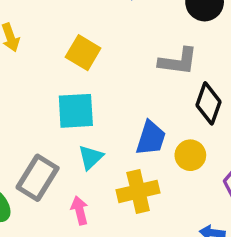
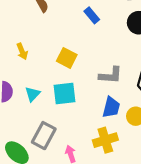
gray L-shape: (178, 61) -> (111, 75), moved
cyan triangle: (91, 157) -> (32, 94), moved

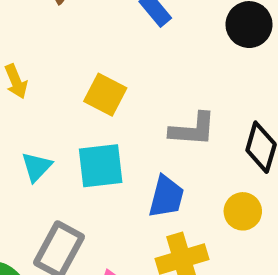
blue trapezoid: (111, 107) -> (166, 197), moved

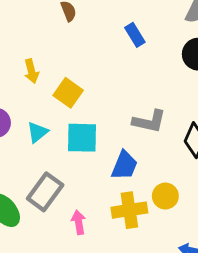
yellow square: (105, 95) -> (68, 93), moved
yellow circle: (243, 211) -> (165, 196), moved

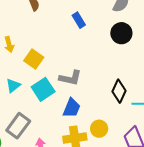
gray L-shape: (149, 121) -> (70, 78), moved
cyan square: (82, 138) -> (43, 89), turned -35

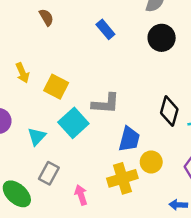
cyan triangle: (13, 86) -> (37, 136), moved
blue trapezoid: (72, 108) -> (129, 139), moved
gray rectangle: (18, 126) -> (49, 173), size x0.7

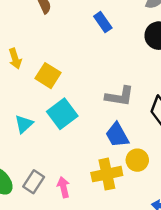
gray L-shape: (106, 104) -> (120, 96), moved
blue trapezoid: (129, 139) -> (117, 135), turned 132
gray rectangle: (49, 173) -> (34, 182), moved

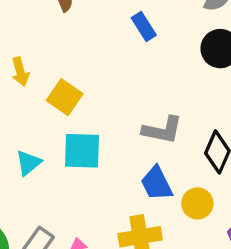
cyan square: (62, 114) -> (82, 151), turned 36
yellow circle: (137, 160) -> (197, 203), moved

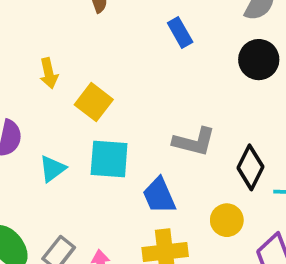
blue trapezoid: (157, 183) -> (159, 196), moved

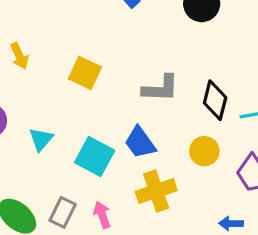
yellow square: (94, 102) -> (85, 73), moved
cyan square: (109, 159) -> (95, 156), moved, turned 36

